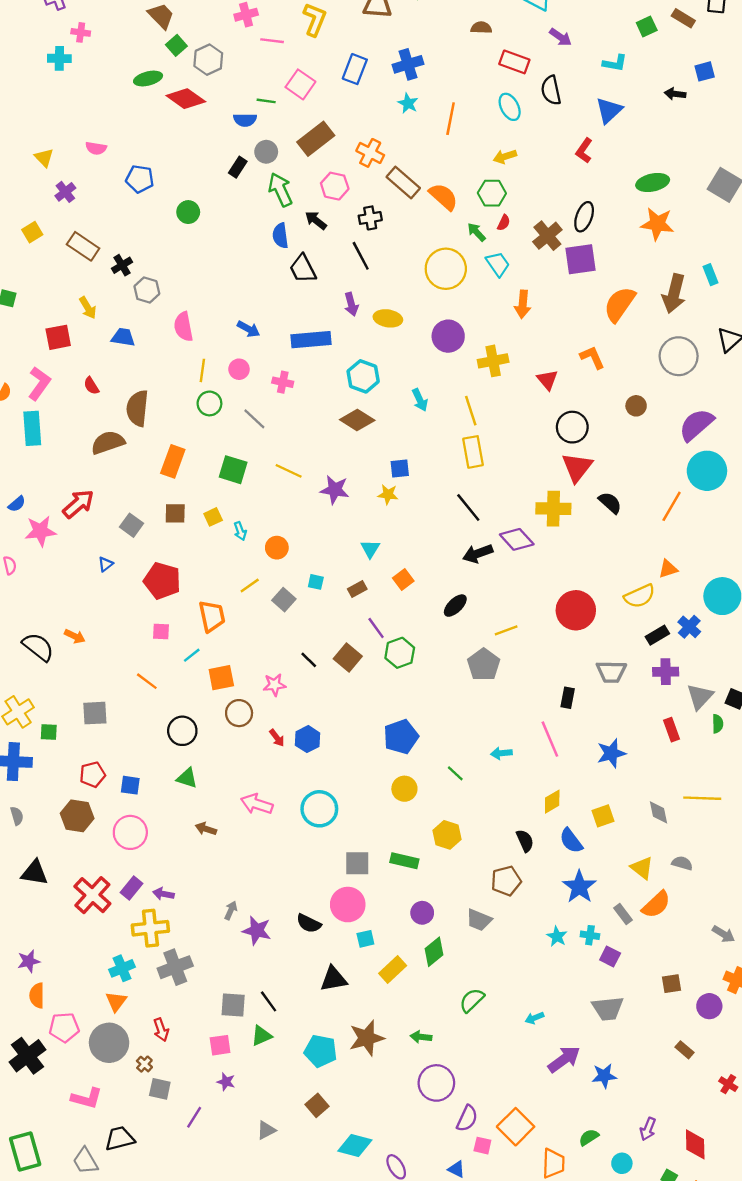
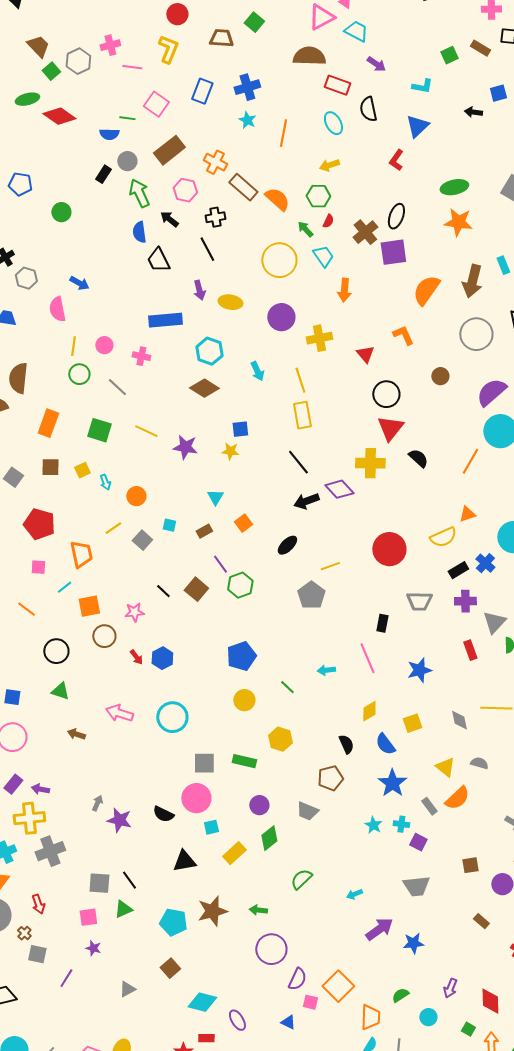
brown semicircle: (481, 28) -> (309, 56), size x1.8
gray hexagon: (208, 60) -> (78, 61), moved
blue arrow: (248, 329) -> (79, 283), moved

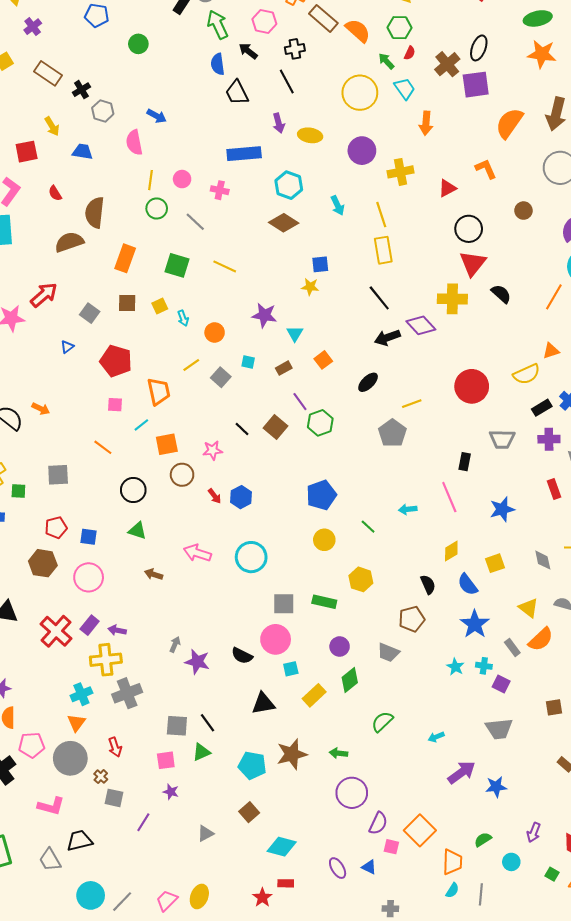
red triangle: (365, 354) -> (447, 188), turned 42
purple star: (185, 447) -> (264, 315), moved
purple ellipse: (237, 1020) -> (338, 868), moved

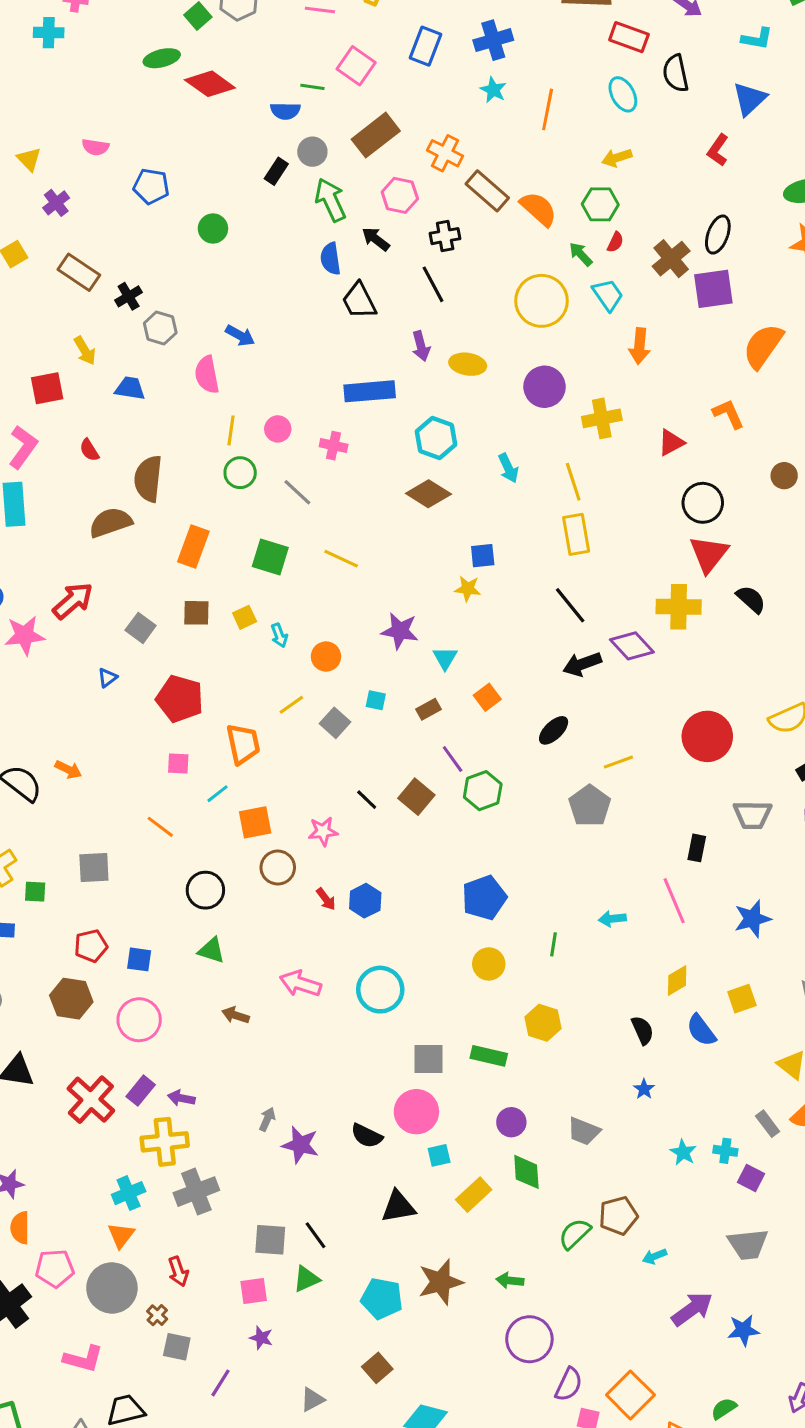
green line: (368, 527) -> (554, 944), turned 56
brown pentagon: (412, 619) -> (618, 1216), moved
blue star: (475, 624) -> (644, 1089), moved, size x0.5
green diamond: (350, 680) -> (526, 1172), turned -55

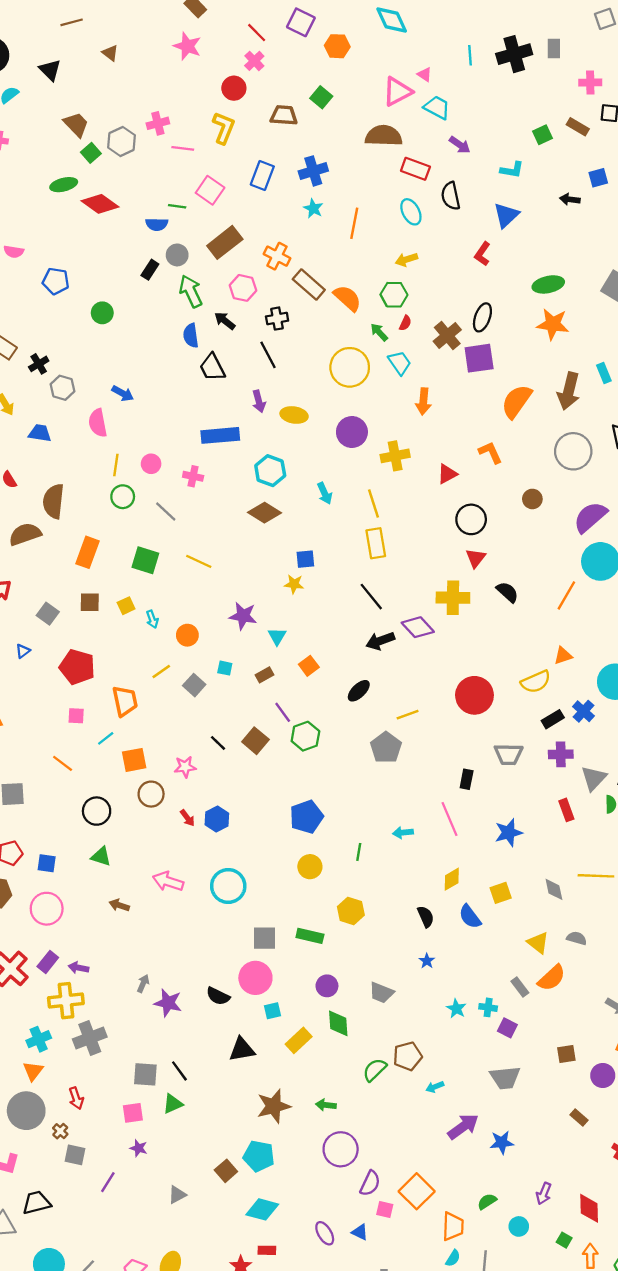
red triangle: (709, 554) -> (476, 558), size x0.7
cyan pentagon: (382, 1299) -> (259, 1156), moved

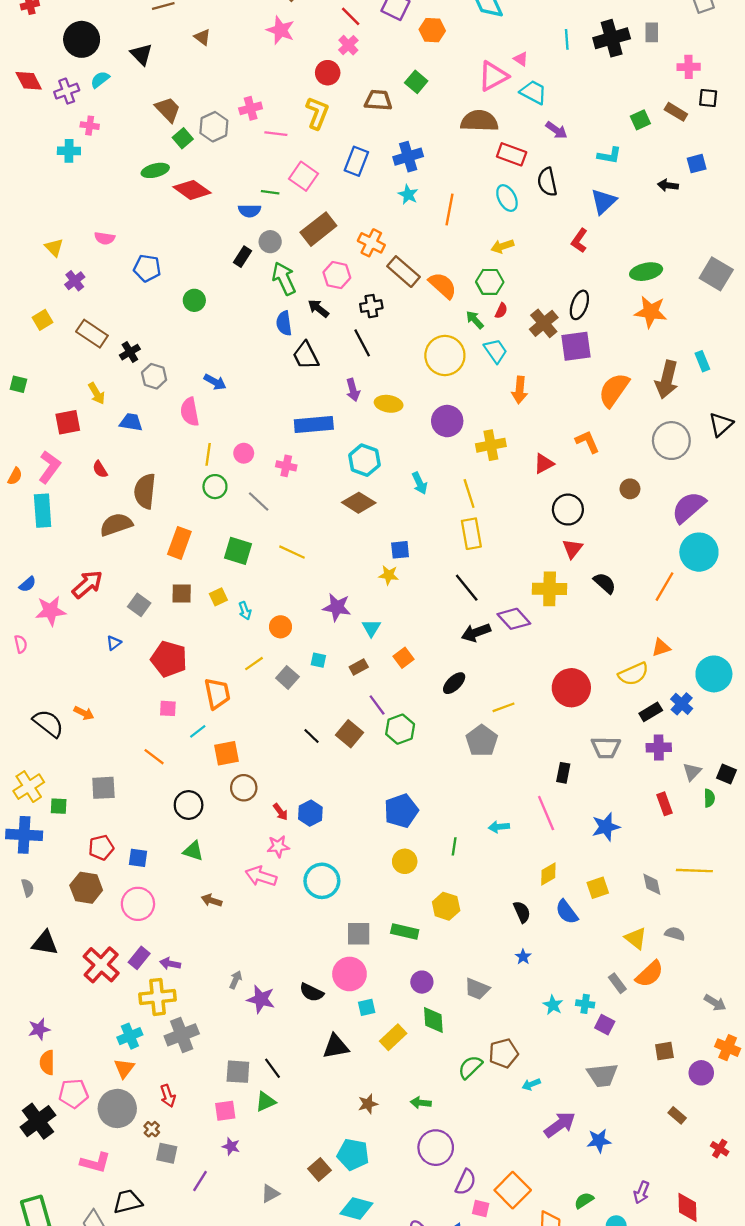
pink star: (185, 767) -> (278, 846), moved
gray triangle: (594, 778) -> (692, 772), size x0.7
brown star: (274, 1106) -> (368, 1104), size x0.6

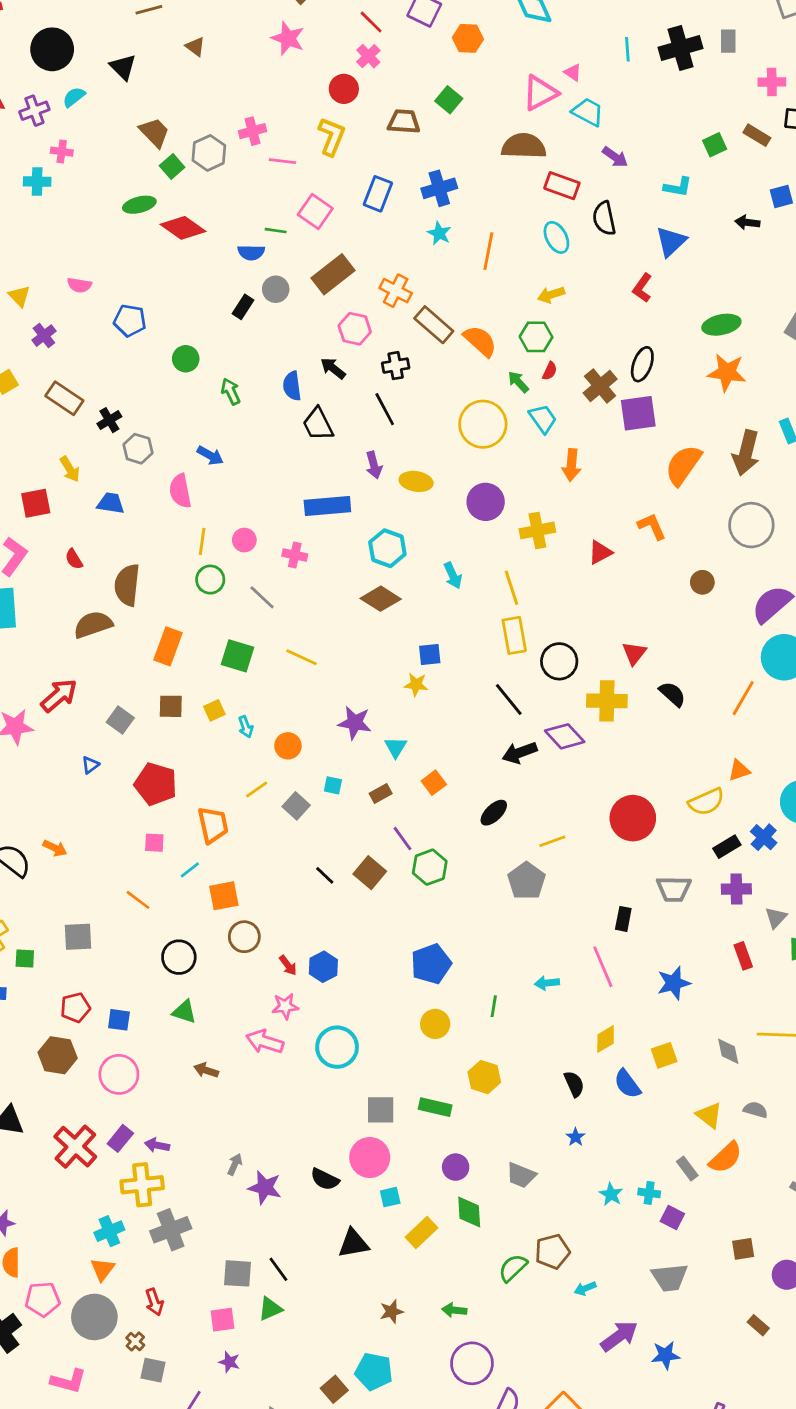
green arrow: (284, 278) -> (231, 391), moved, size x0.7
black circle: (568, 510) -> (559, 661), moved

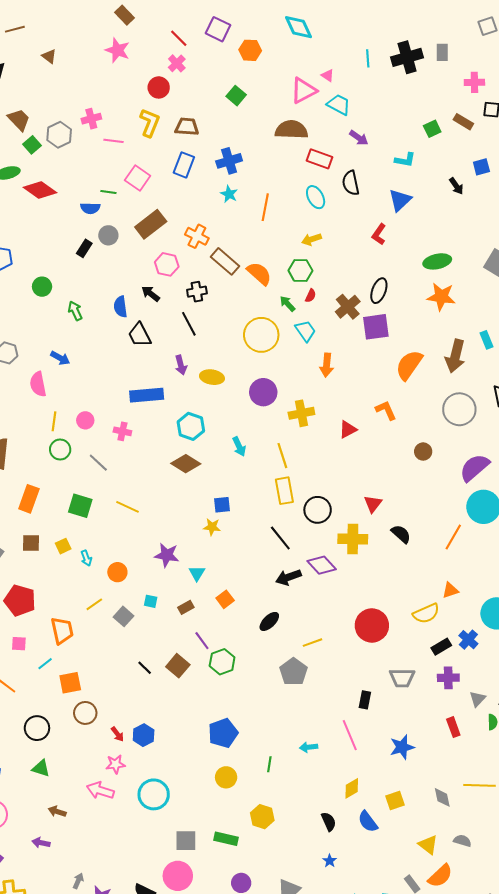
brown trapezoid: (404, 122) -> (187, 127), moved
black arrow: (747, 222) -> (456, 186), turned -132
purple arrow: (157, 1145) -> (41, 843), moved

